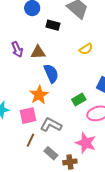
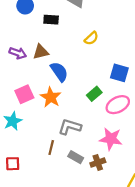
purple arrow: (17, 49) -> (18, 53), turned -35
pink square: (28, 116) -> (24, 94), moved

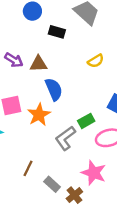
gray L-shape: (70, 127) -> (65, 138), moved, turned -65
brown cross: (98, 163) -> (74, 195), turned -32

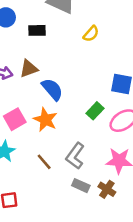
yellow semicircle: (96, 61) -> (91, 34), moved
gray L-shape: (65, 138) -> (75, 156), moved
brown line: (28, 168) -> (44, 162), moved, turned -49

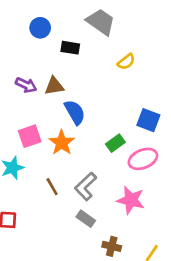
brown cross: (107, 189) -> (112, 246), moved, turned -30

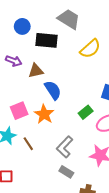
black rectangle: (70, 48) -> (46, 40), size x1.5
yellow semicircle: (126, 62) -> (90, 49), size x1.5
purple arrow: (26, 85) -> (14, 61), moved
brown line: (52, 187) -> (28, 144), moved

